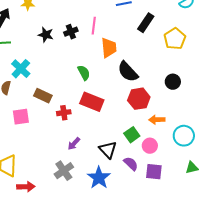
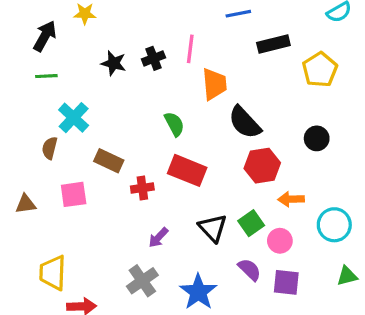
black rectangle: (146, 23) -> (273, 44), turned 42
black triangle: (108, 150) -> (213, 228), moved

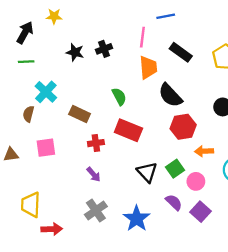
black rectangle: (273, 44) -> (181, 52), moved, turned 50
pink line: (190, 49) -> (142, 37), moved
brown rectangle: (109, 161) -> (80, 114), moved
purple arrow: (158, 238) -> (94, 174), moved, turned -84
purple square: (286, 282) -> (201, 212), turned 36

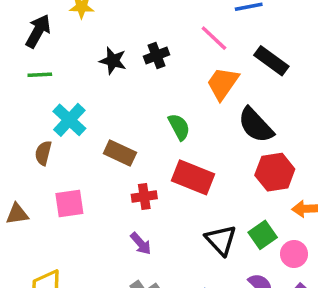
pink line: (142, 37) -> (214, 38), turned -54
orange trapezoid: (148, 67) -> (223, 83), turned -140

